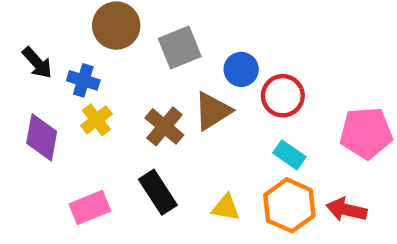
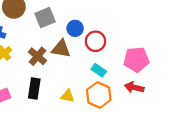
brown triangle: (213, 111) -> (61, 49), turned 42
black rectangle: (158, 192) -> (34, 89), turned 42
red arrow: (346, 210) -> (134, 87), moved

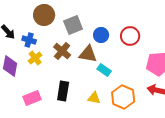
red circle: (95, 41) -> (130, 36), moved
brown cross: (37, 56) -> (62, 51), moved
cyan rectangle: (99, 70) -> (104, 70), moved

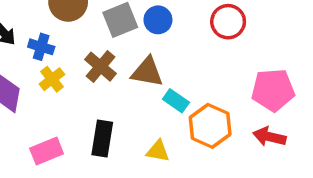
blue circle: (101, 35) -> (158, 20), moved
red circle: (130, 36) -> (228, 22), moved
orange hexagon: (123, 97) -> (210, 126), moved

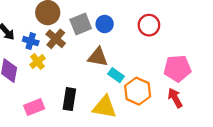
brown cross: (100, 67) -> (56, 39), moved
red arrow: (269, 137) -> (175, 98), turned 48
yellow triangle: (158, 151) -> (105, 107), size x1.6

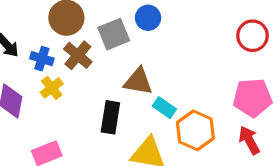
blue circle: (105, 24) -> (148, 18), moved
red circle: (149, 25) -> (253, 36), moved
black rectangle: (69, 99) -> (110, 117), moved

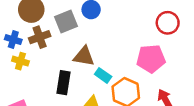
brown cross: (78, 55) -> (40, 37), turned 30
yellow cross: (52, 88) -> (20, 61), turned -35
pink pentagon: (253, 98) -> (151, 59), moved

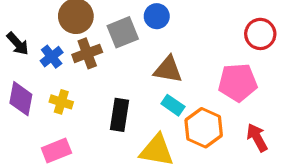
blue cross: (13, 40) -> (52, 57), turned 35
brown triangle: (84, 56) -> (168, 70), moved
yellow cross: (20, 61) -> (61, 102), moved

